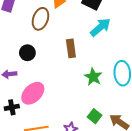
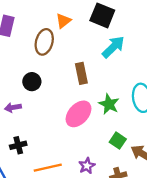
pink ellipse: (33, 93) -> (78, 114), moved
green square: (95, 116) -> (118, 141), moved

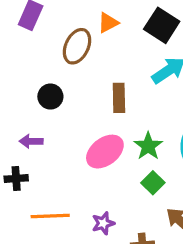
purple arrow: (13, 107) -> (31, 141), moved
green square: (118, 141) -> (153, 183), moved

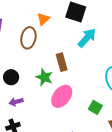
black circle: (50, 97) -> (11, 77), moved
green star: (148, 146) -> (44, 77), moved

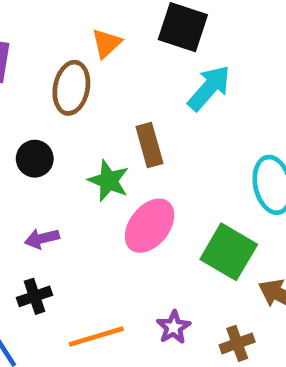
black circle: (11, 77) -> (35, 159), moved
green square: (95, 107) -> (229, 252), size x1.6

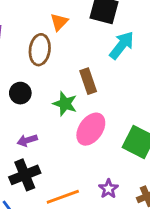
black cross: (35, 296) -> (25, 175), size x1.5

